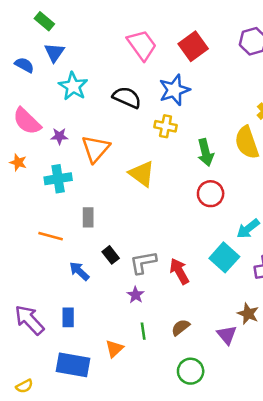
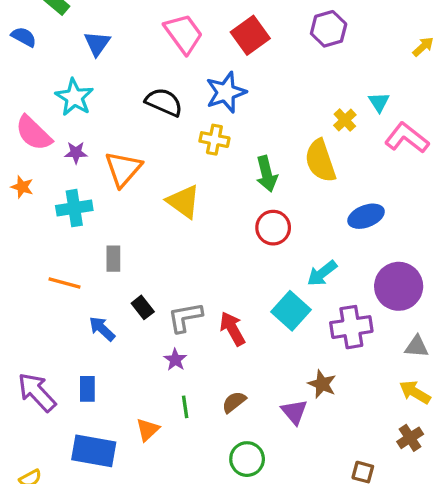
blue triangle: (54, 52) -> (97, 43), moved
blue semicircle: (24, 65) -> (24, 37), moved
cyan star: (73, 86) -> (74, 97), moved

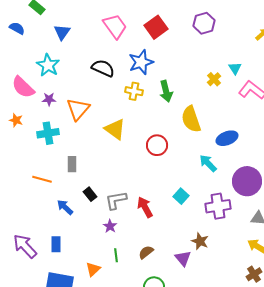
yellow semicircle: (320, 161) -> (191, 119), moved
green arrow: (267, 174) -> (166, 91), moved
red circle: (273, 228) -> (157, 145), moved
cyan arrow: (322, 273) -> (208, 163), moved, turned 84
cyan square: (291, 311) -> (181, 196), size x0.7

